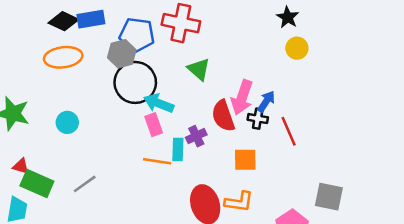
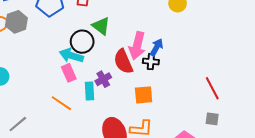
gray hexagon: (122, 54) -> (16, 22), moved
black circle: (135, 82) -> (82, 42), moved, size x0.7
red line: (289, 131) -> (212, 88), moved
orange line: (157, 161) -> (61, 103), moved, turned 30
gray square: (329, 197) -> (212, 119), size x0.6

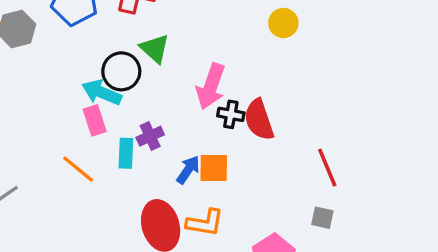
blue arrow: (157, 47) -> (188, 170), moved
red semicircle: (123, 62) -> (259, 120), moved

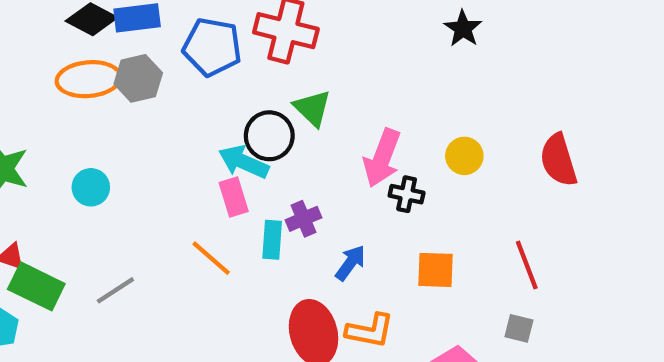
yellow circle: (283, 23) -> (464, 156), moved
red semicircle: (259, 120) -> (559, 160), moved
orange square: (214, 168) -> (436, 270), moved

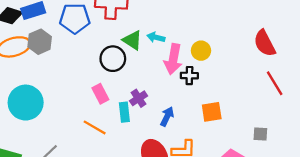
yellow circle: (464, 156) -> (201, 51), moved
cyan arrow: (244, 162) -> (156, 37), moved, size x0.7
cyan circle: (91, 187) -> (26, 103), size x1.8
red line: (527, 265) -> (275, 83), moved

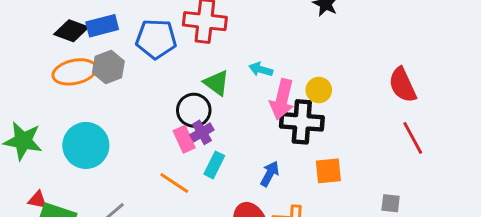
green triangle: (132, 40) -> (216, 83), moved
black circle: (113, 59) -> (194, 110), moved
black cross: (189, 76) -> (302, 122), size x1.8
purple cross: (139, 98) -> (202, 132), moved
cyan rectangle: (124, 112) -> (214, 165), turned 30

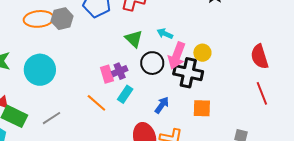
black circle: (194, 110) -> (152, 63), moved

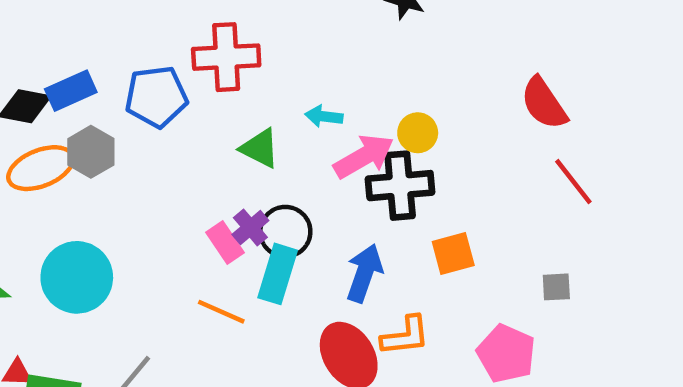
pink arrow: (177, 56) -> (364, 156), turned -124
black circle: (152, 63) -> (285, 232), moved
cyan rectangle: (125, 94) -> (278, 274), size x1.4
blue arrow: (162, 105) -> (364, 273), size x1.4

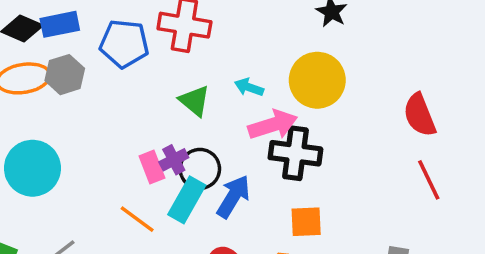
yellow circle: (418, 133) -> (317, 80), moved, size x1.8
orange square: (453, 254) -> (306, 222), moved
blue arrow: (364, 273) -> (233, 196), moved

